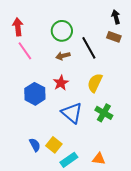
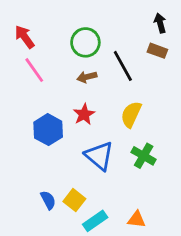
red arrow: (18, 27) -> (25, 37), turned -30

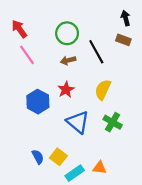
orange triangle: (137, 219) -> (100, 168), moved

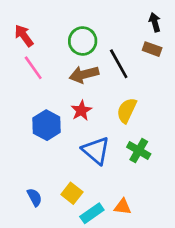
brown arrow: (68, 60) -> (84, 74), size x1.5
blue semicircle: (38, 157) -> (35, 197), moved

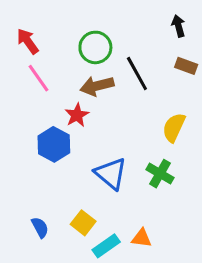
brown rectangle: (152, 49) -> (186, 66), moved
red star: (81, 110) -> (77, 115), moved
yellow semicircle: (127, 110) -> (174, 127), moved

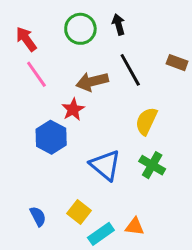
black arrow: (178, 26) -> (118, 24), moved
green circle: (95, 47) -> (80, 29), moved
yellow semicircle: (174, 127) -> (146, 121), moved

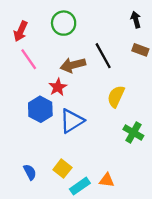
black arrow: (118, 24) -> (136, 20), moved
red arrow: (26, 39) -> (21, 31), turned -120
blue triangle: (105, 165) -> (72, 121), moved, turned 48
green cross: (152, 165) -> (133, 132), moved

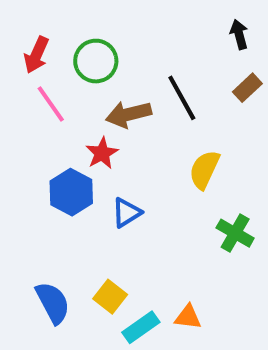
green circle: (64, 23) -> (96, 61), moved
brown rectangle: (140, 50) -> (247, 88), turned -63
blue triangle: (72, 121) -> (127, 213), size x0.7
blue semicircle: (30, 172) -> (53, 303), size x1.5

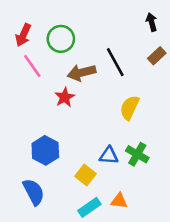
blue hexagon: (71, 192) -> (45, 150), moved
blue triangle: (127, 213) -> (109, 156), moved, turned 36
green cross: (235, 233) -> (137, 154), moved
yellow square: (110, 297) -> (85, 175), moved

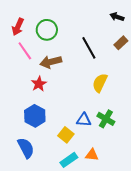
black arrow: (152, 22) -> (117, 17), turned -56
brown arrow: (82, 73) -> (51, 62), moved
red star: (65, 97) -> (39, 84), moved

